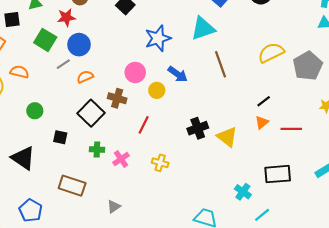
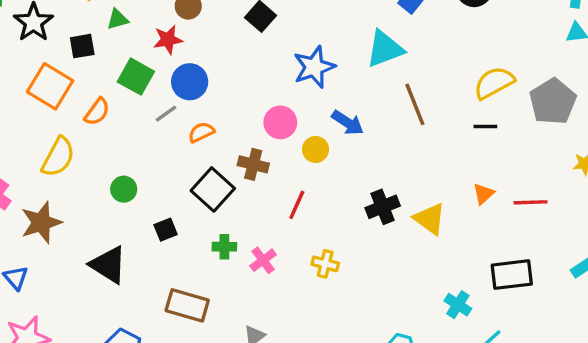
orange semicircle: (19, 72) -> (97, 112), moved, turned 114
black line: (264, 101) -> (485, 126), moved, turned 40
black square: (60, 137) -> (166, 230), turned -32

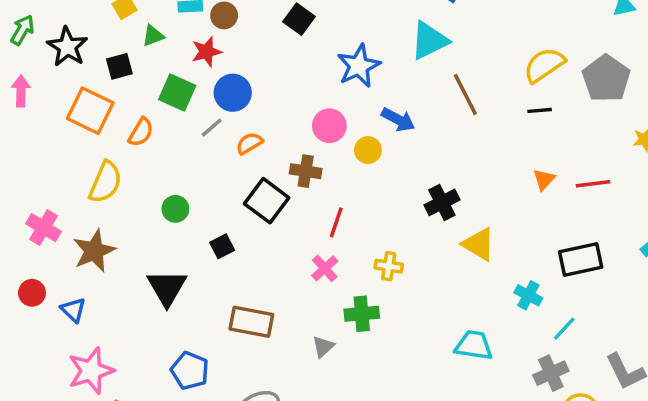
red line: (297, 205) -> (336, 222), moved
yellow triangle: (430, 219) -> (479, 244), moved
green cross: (224, 247) -> (362, 314), moved, size x1.4
black triangle: (108, 265) -> (167, 288), turned 33

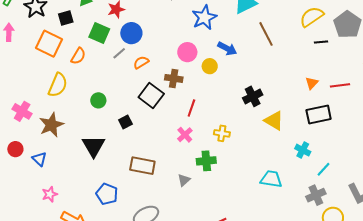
black line: (540, 110) -> (321, 42), moved
black rectangle: (581, 259) -> (319, 115), moved
pink star: (91, 371) -> (50, 194), size x0.6

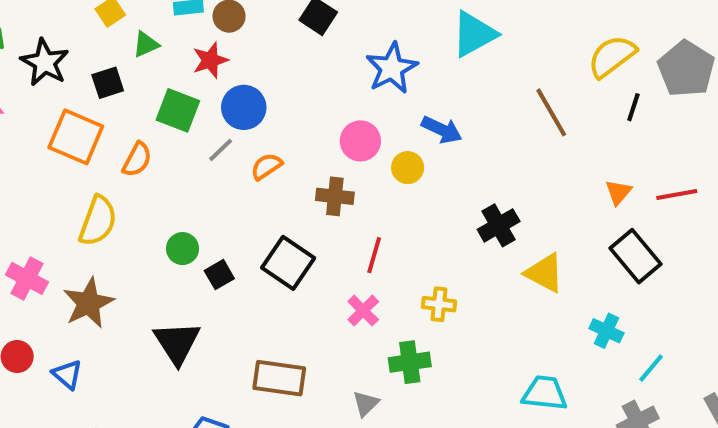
brown line: (266, 34) -> (551, 112), moved
black line: (321, 42) -> (633, 107), turned -64
black square: (151, 96) -> (288, 263), moved
black rectangle: (319, 115) -> (635, 256), turned 65
black square: (125, 122) -> (219, 275), moved

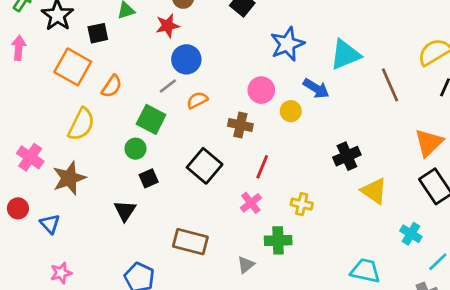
cyan triangle: (474, 34) -> (345, 55), moved
green square: (178, 110) -> (151, 119), moved
orange triangle: (618, 192) -> (429, 143), size x1.6
black square: (219, 275) -> (149, 178), moved
black triangle: (177, 343) -> (125, 211), size x0.7

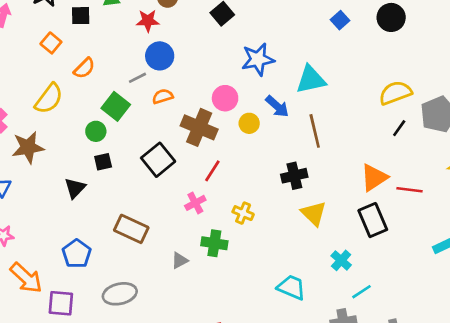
orange square: (73, 67) -> (51, 43), size x0.6
brown line: (390, 85) -> (315, 131), moved
brown cross: (240, 125) -> (199, 127), size x1.5

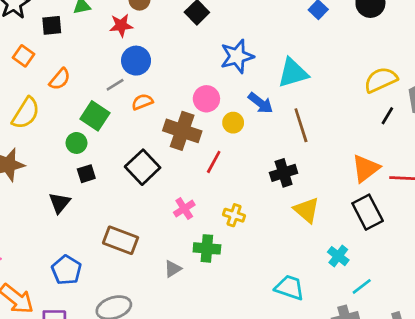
red line: (212, 171) -> (214, 162), moved

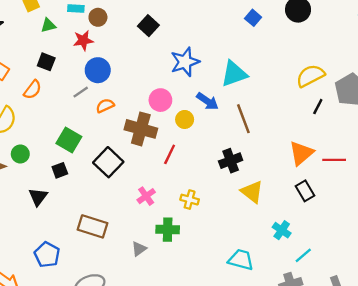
black square: (52, 25) -> (46, 62), moved, turned 30
green square: (95, 116) -> (69, 140), moved
green circle: (76, 143) -> (20, 154), moved
black rectangle: (368, 212) -> (305, 191), size x0.7

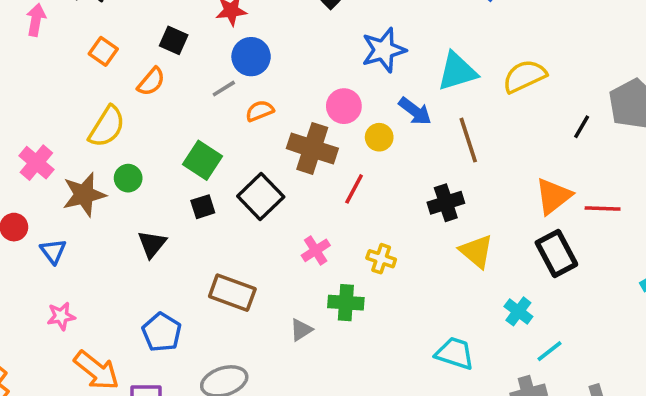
yellow semicircle: (310, 76) -> (525, 76), moved
black square: (60, 170) -> (203, 207), moved
black rectangle: (305, 191) -> (556, 253), size x1.4

